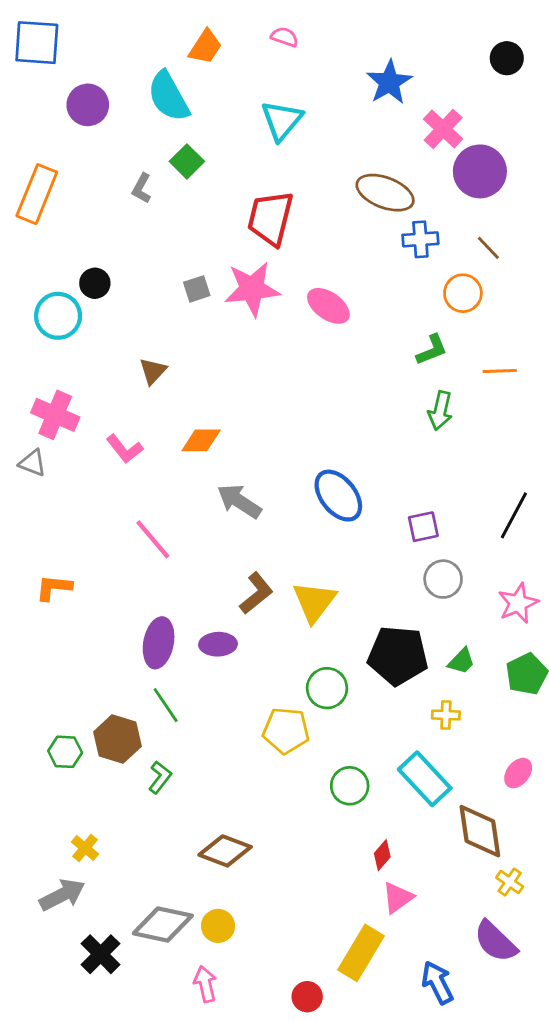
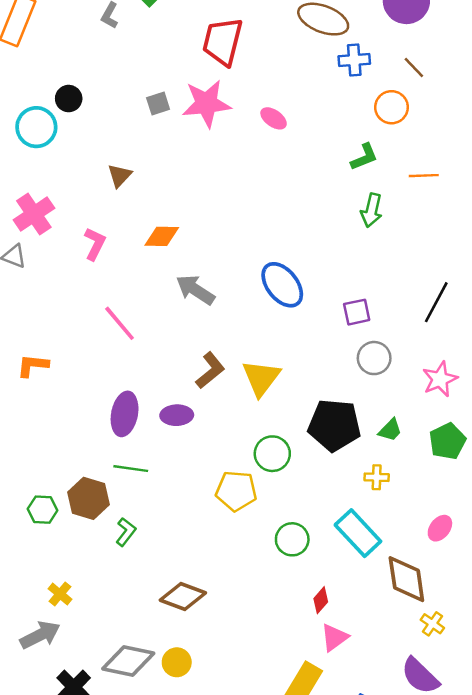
pink ellipse: (328, 306) -> (274, 118), size x0.7
pink cross: (55, 415) -> (34, 214), turned 33
pink L-shape: (125, 449) -> (95, 244), turned -116
green line: (166, 705) -> (131, 469), turned -48

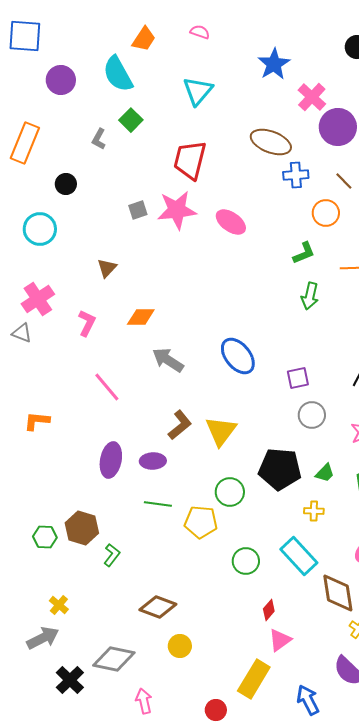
black circle: (69, 99) -> (66, 184), moved
pink ellipse: (274, 118) -> (231, 222), size x1.4
green line: (131, 469) -> (158, 504), moved
yellow circle: (177, 662) -> (180, 646), moved

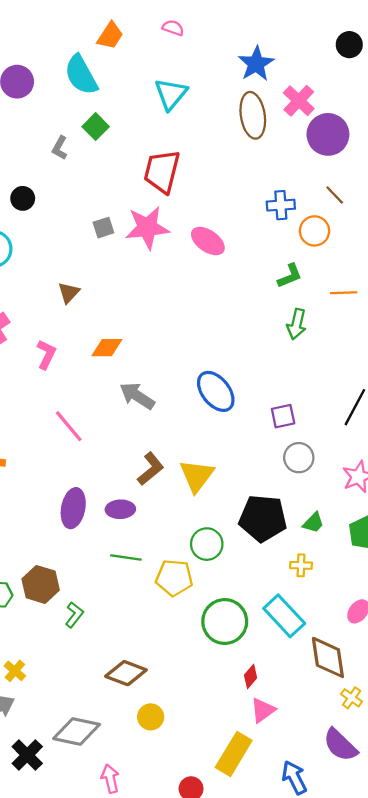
brown ellipse: (271, 142) -> (253, 115), moved, turned 60
blue cross: (296, 175) -> (281, 205), moved
green circle: (246, 561) -> (225, 621), size x1.5

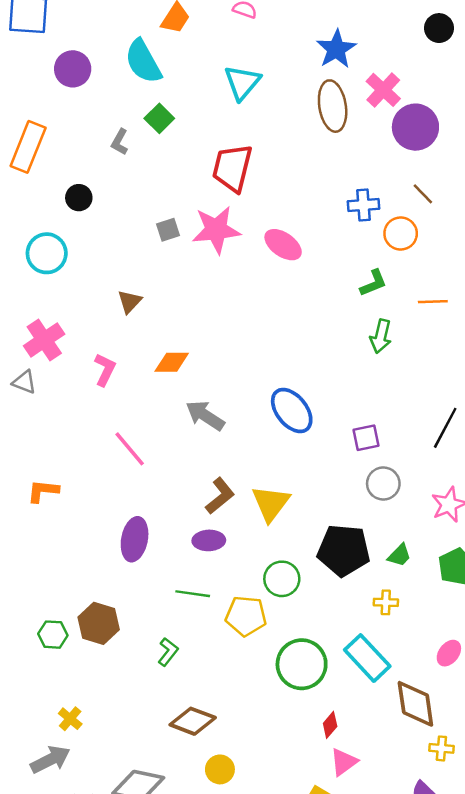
purple ellipse: (120, 509) -> (209, 540), moved
green L-shape: (74, 615) -> (168, 652), moved
yellow cross: (352, 698) -> (441, 748), turned -30

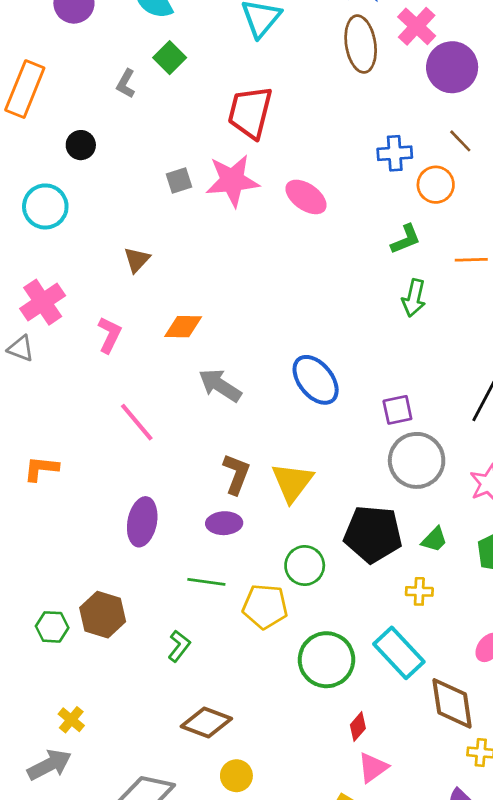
gray circle: (383, 484) -> (417, 460), size x1.5
brown L-shape: (220, 496) -> (236, 474), turned -30

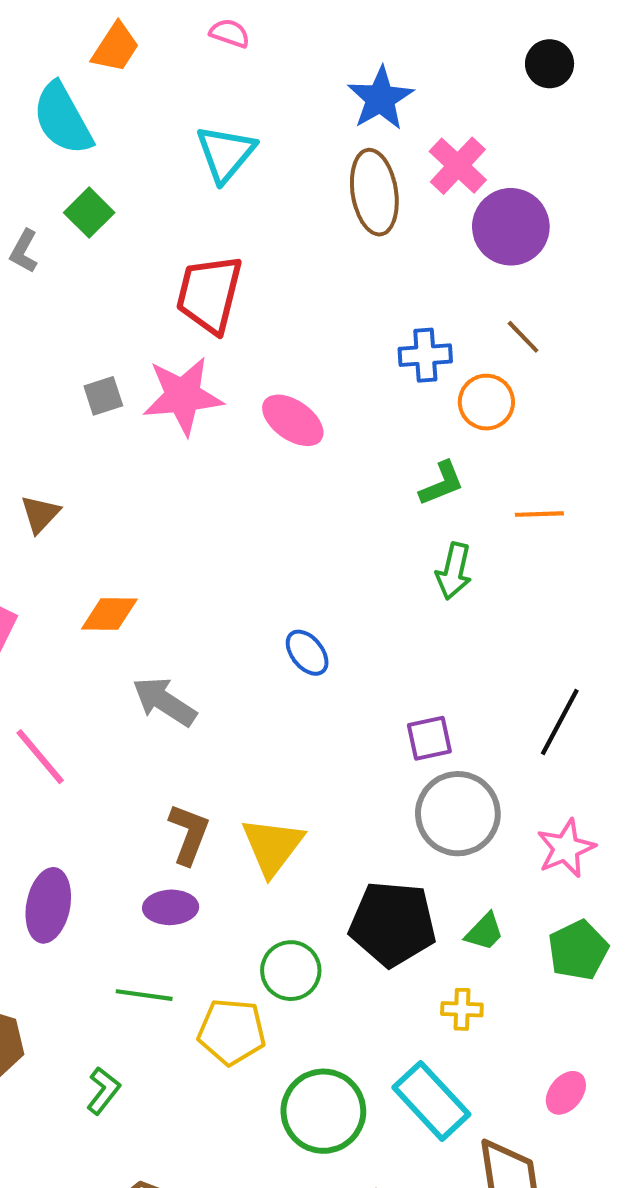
blue ellipse: (316, 380) -> (307, 653), moved, size x0.6

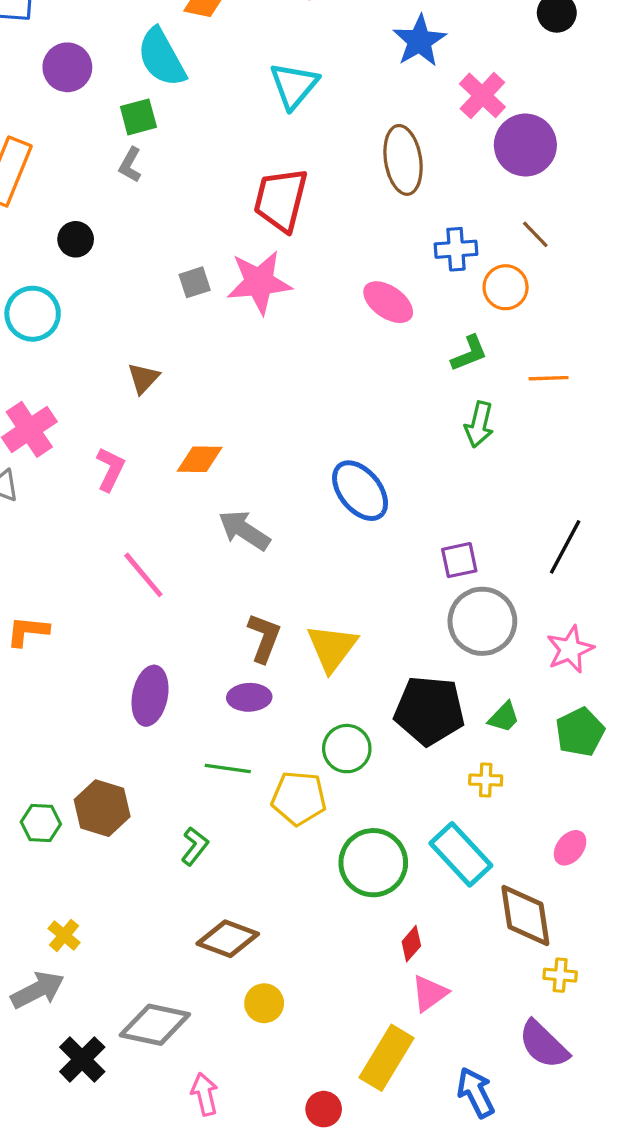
brown ellipse: (374, 192) -> (403, 160), moved
green square: (89, 213) -> (138, 117), moved, turned 30
pink ellipse: (293, 420) -> (388, 302), moved
blue ellipse: (307, 653) -> (360, 491), size x1.6

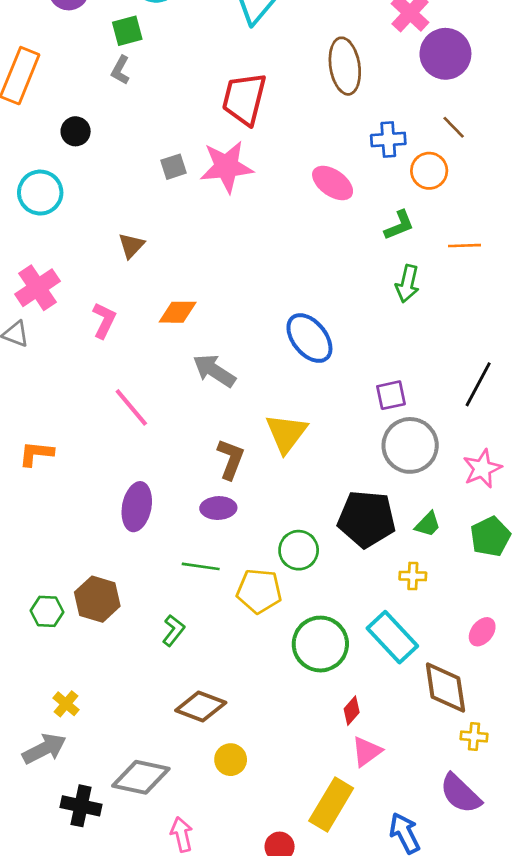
yellow triangle: (332, 648) -> (286, 433), moved
black cross: (82, 1059) -> (81, 806), turned -33

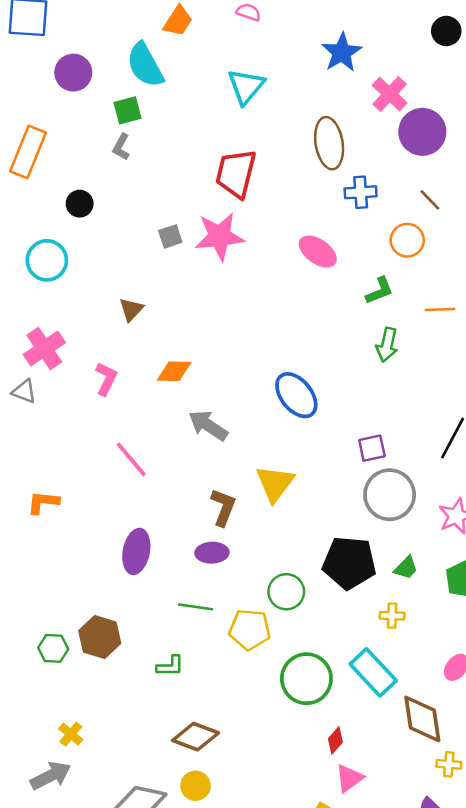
blue cross: (388, 139) -> (361, 192), moved
green L-shape: (173, 630) -> (170, 666), turned 52
yellow circle: (231, 760) -> (196, 786), moved

